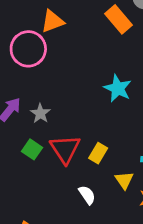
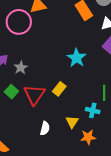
yellow rectangle: (98, 153) -> (59, 89), moved
white semicircle: (87, 195) -> (45, 128), turned 40

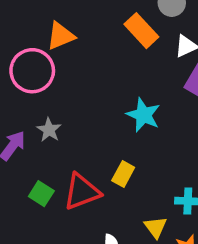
gray star: (21, 68) -> (49, 130), moved
red triangle: (34, 95) -> (82, 192), turned 45

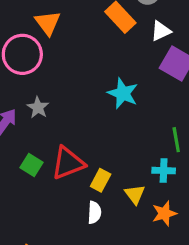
orange triangle: (61, 36) -> (48, 23), turned -44
yellow rectangle: (123, 174) -> (101, 180), moved

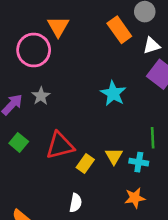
green square: (31, 165) -> (19, 142), moved
yellow triangle: (135, 194) -> (114, 156), moved
white semicircle: (94, 212) -> (76, 203), moved

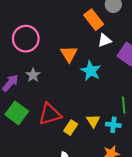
orange triangle: (58, 26) -> (69, 54), moved
white triangle: (152, 46) -> (105, 40), moved
green square: (19, 142) -> (17, 113), size x1.5

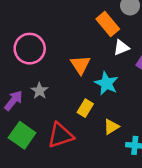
yellow triangle: (93, 121) -> (111, 127), moved, turned 32
yellow rectangle: (71, 128) -> (85, 108), moved

